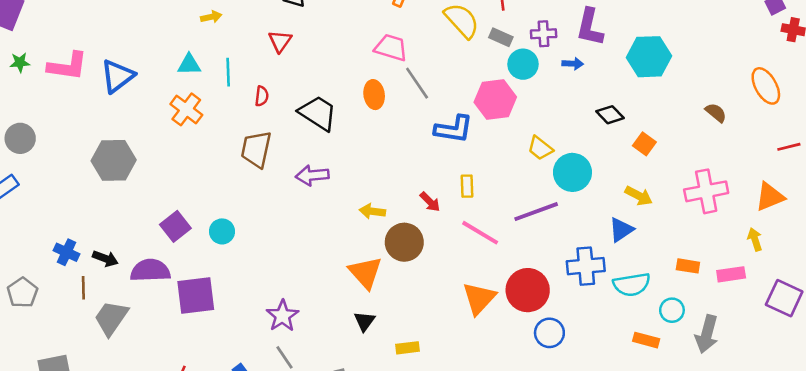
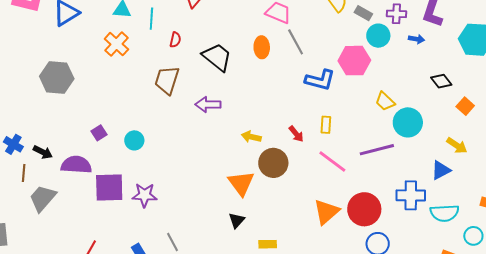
purple square: (175, 226) -> (99, 133), size x0.7
purple star: (282, 316) -> (145, 195), moved, turned 30

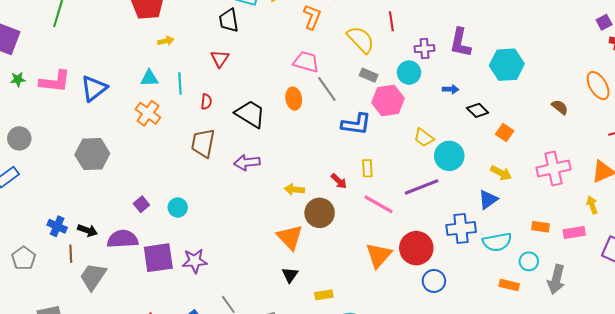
gray rectangle: (363, 13) -> (369, 75), moved
blue arrow: (416, 39) -> (451, 89), moved

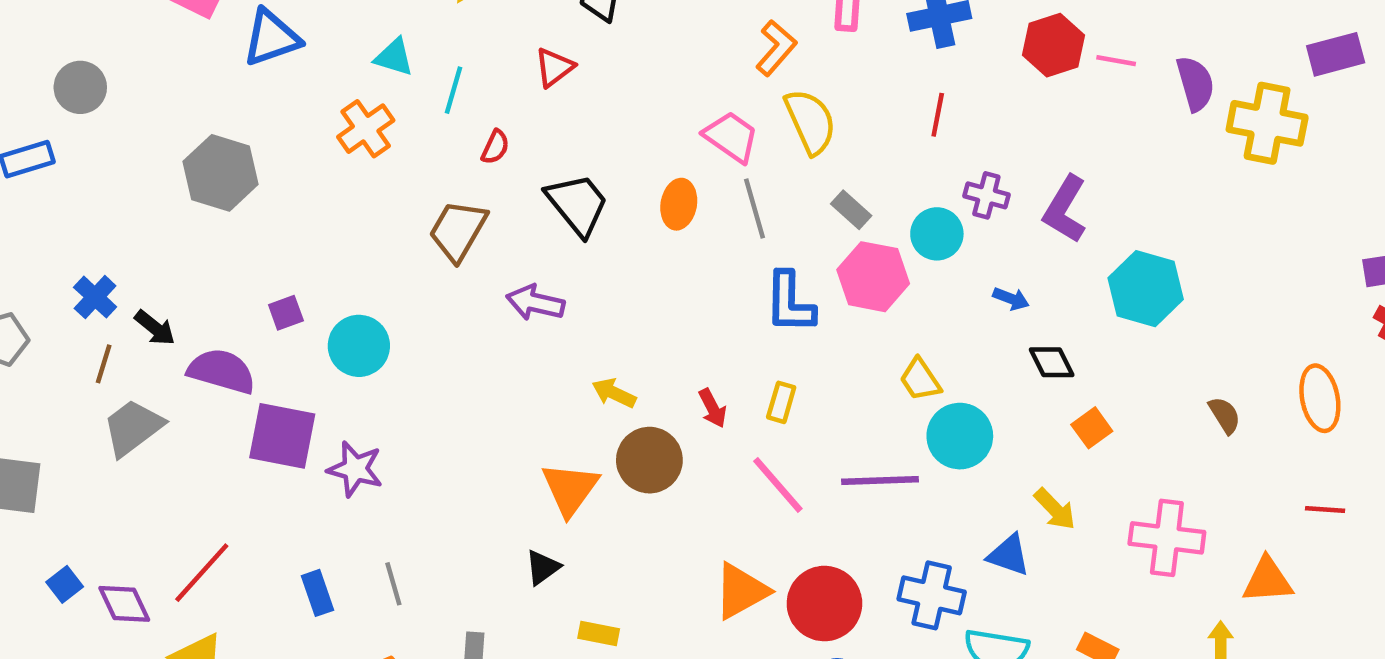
yellow semicircle: (361, 40) -> (810, 122), moved
blue L-shape: (356, 124) -> (790, 303), turned 64
blue triangle: (488, 200) -> (1009, 555), turned 35
cyan circle: (178, 207) -> (359, 346), size x1.4

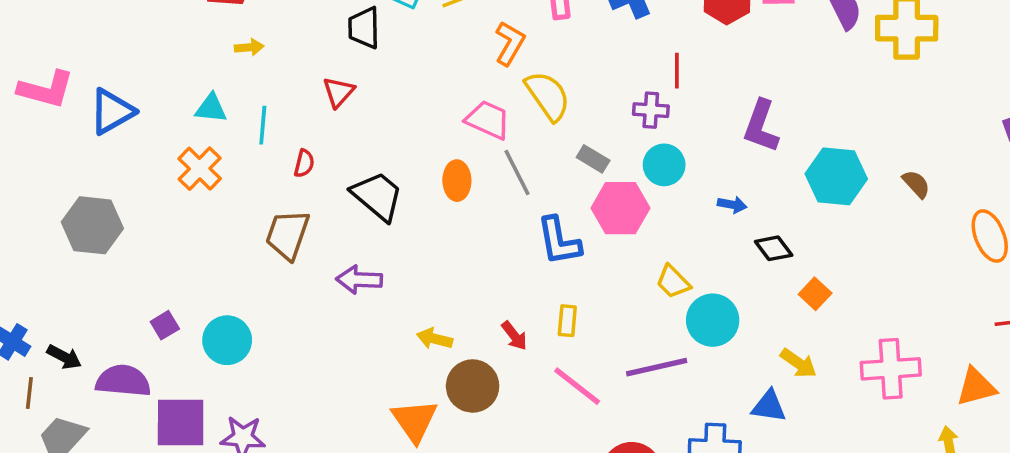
red line: (938, 115) -> (677, 71), moved
purple cross: (986, 195) -> (651, 110), moved
brown semicircle: (1225, 415) -> (916, 184), moved

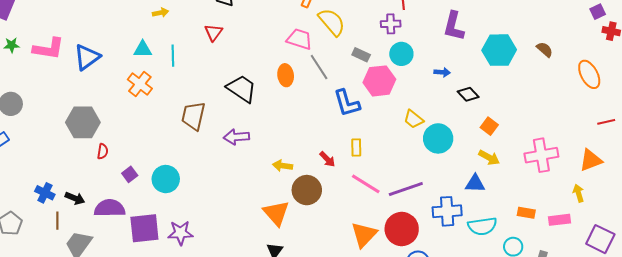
red semicircle: (304, 163) -> (103, 151), moved
orange square: (815, 294) -> (489, 126), moved
purple line: (657, 367) -> (406, 189), moved

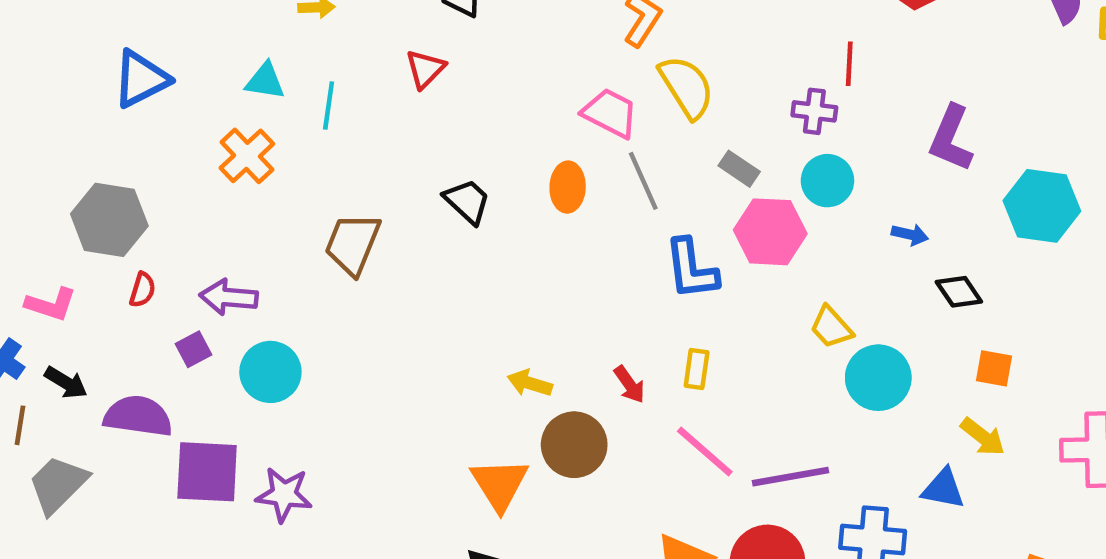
pink L-shape: (48, 49) -> (51, 304), moved, size x0.7
black trapezoid: (242, 89) -> (467, 201), size x0.7
orange square: (489, 126) -> (994, 368), turned -36
purple arrow: (236, 137) -> (229, 297), moved

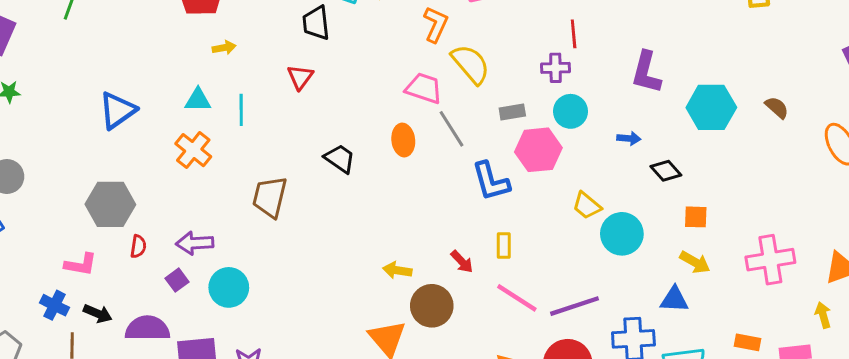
gray rectangle: (739, 169) -> (512, 112), turned -35

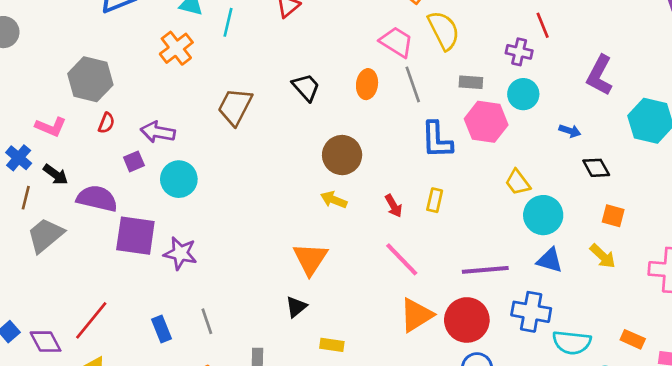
red line: (574, 34) -> (543, 25), turned -30
pink line: (517, 298) -> (402, 259), moved
blue triangle: (674, 299) -> (550, 260), moved
brown circle: (432, 306) -> (342, 155), moved

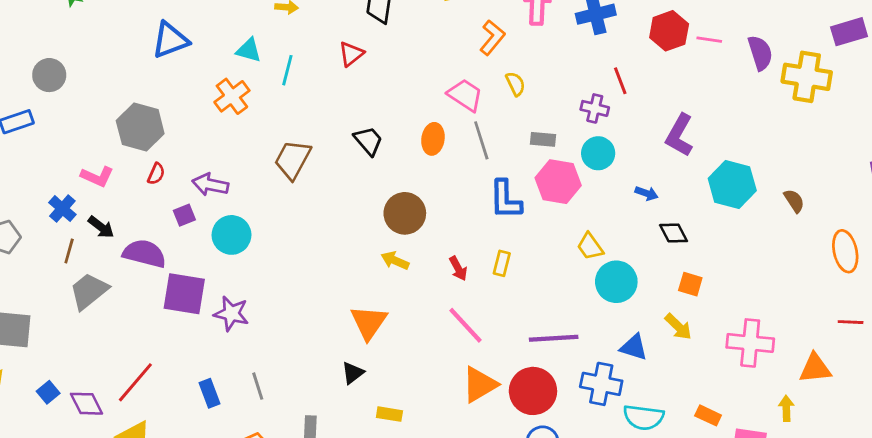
yellow semicircle: (444, 30) -> (515, 84), size x0.6
blue triangle: (550, 260) -> (634, 347), moved

